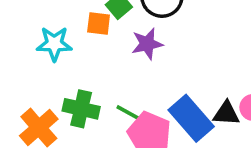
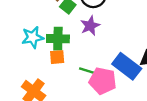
orange square: (99, 23) -> (57, 57), moved
green cross: (81, 109) -> (58, 39), moved

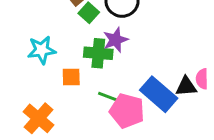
green cross: (58, 39) -> (98, 53), moved

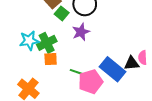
green cross: (98, 53) -> (47, 43), moved, turned -30
pink pentagon: (127, 111) -> (91, 82), turned -30

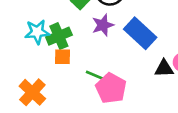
blue rectangle: (113, 69) -> (140, 33), moved
pink pentagon: (91, 82) -> (111, 88), turned -30

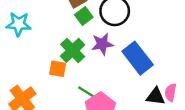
cyan star: (37, 32) -> (19, 24), moved
green cross: (59, 36) -> (73, 50), moved, turned -30

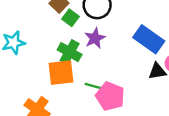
blue rectangle: (138, 58) -> (149, 39), moved
orange square: (58, 69) -> (61, 73), size x1.6

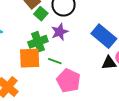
green cross: (70, 52) -> (38, 42), turned 36
green line: (93, 86) -> (55, 61), moved

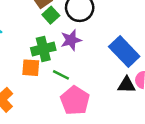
orange square: (30, 58) -> (31, 68), size x0.7

